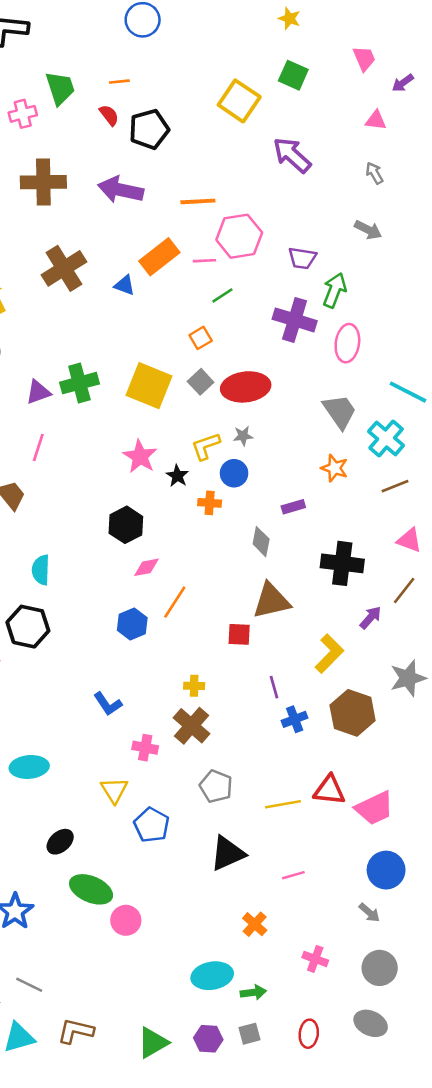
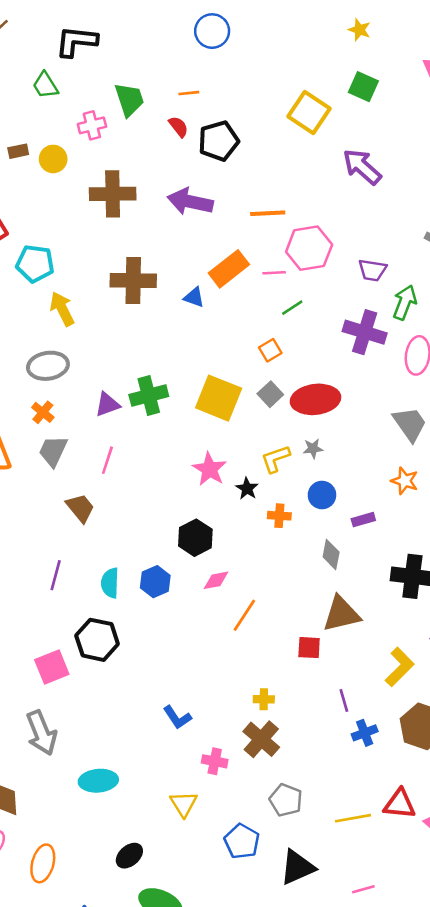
brown cross: (64, 268) -> (133, 280), turned 33
blue circle: (234, 473) -> (322, 495), moved
blue hexagon: (132, 624) -> (155, 582), moved
blue pentagon: (152, 825) -> (242, 841), moved

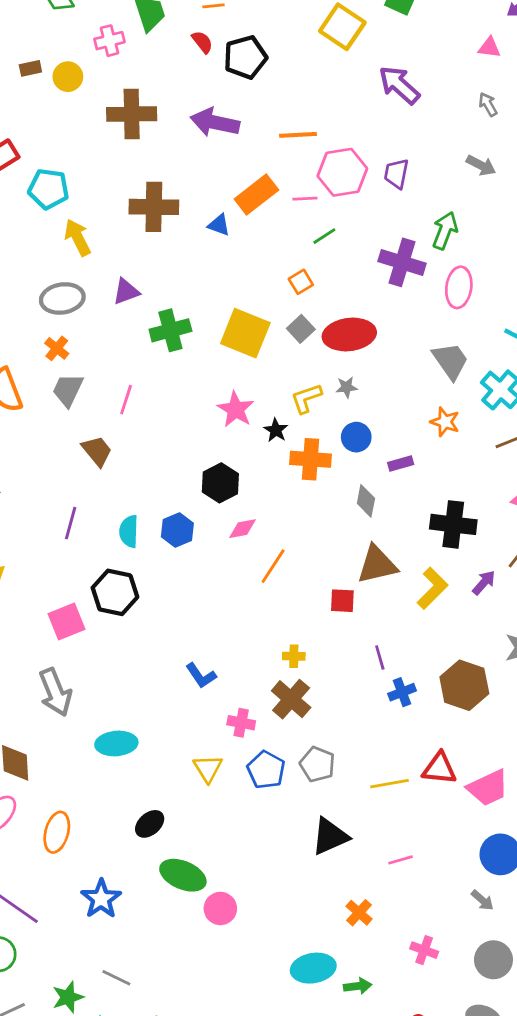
purple trapezoid: (372, 270) -> (396, 174), moved, turned 92
purple triangle: (107, 405) -> (126, 292), moved
orange cross: (279, 516) -> (310, 459), size x1.6
yellow L-shape: (400, 667) -> (432, 588), moved
blue pentagon: (242, 841) -> (266, 770), moved

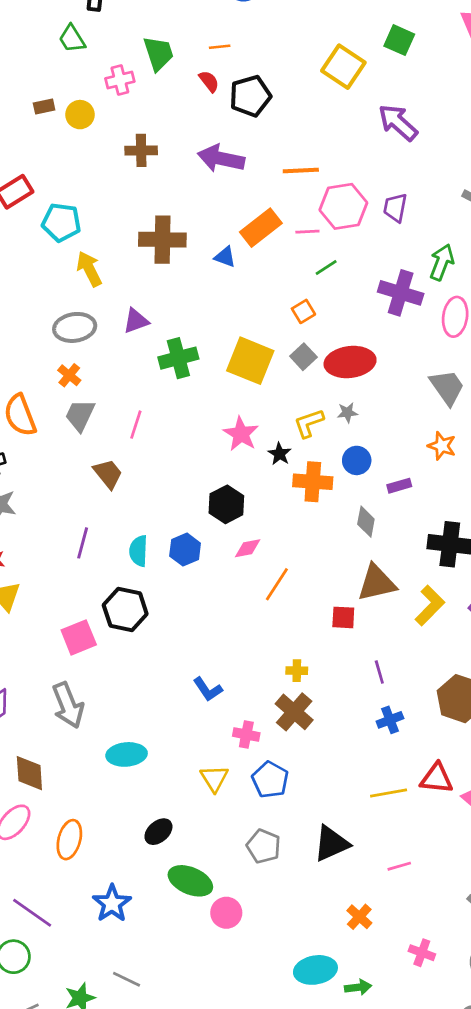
brown cross: (132, 114) -> (141, 150), size x0.7
blue cross: (402, 692) -> (390, 720), moved
gray pentagon: (317, 764) -> (264, 846), moved

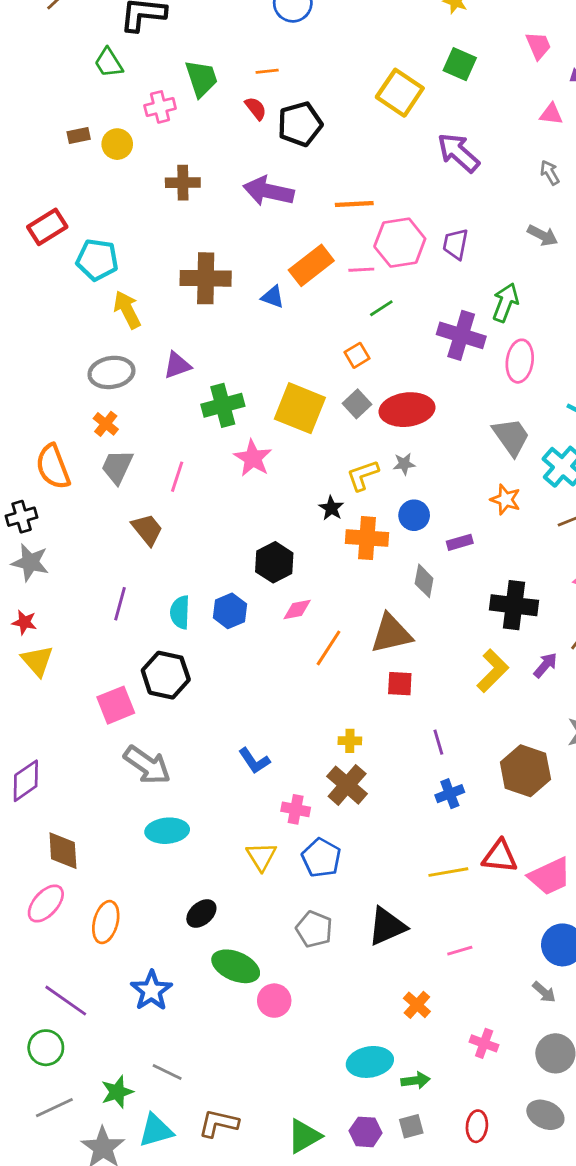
pink star: (241, 434) -> (253, 458), moved
brown triangle: (377, 583) -> (391, 634), moved
gray arrow: (68, 705) -> (147, 765), moved, turned -33

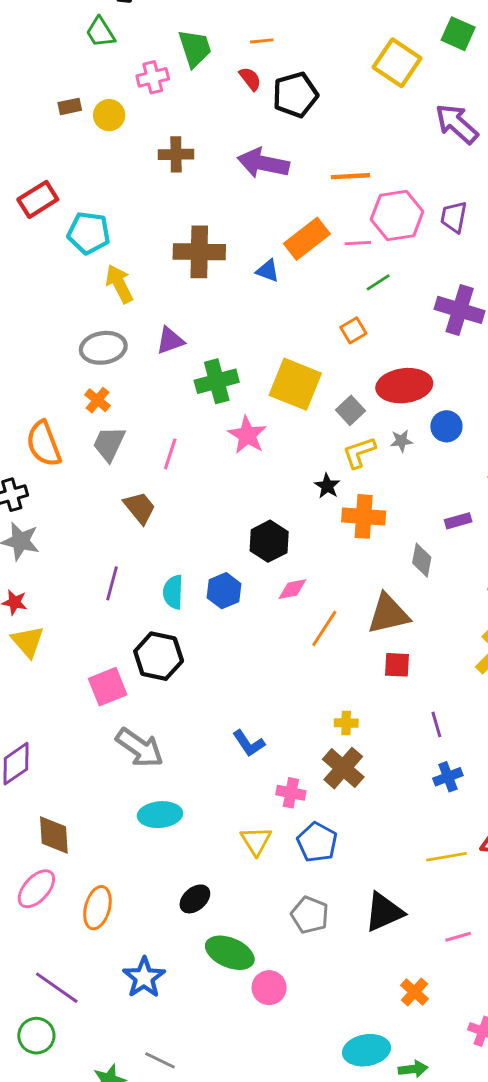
gray square: (357, 404) -> (351, 410), moved
blue circle: (414, 515) -> (446, 426), moved

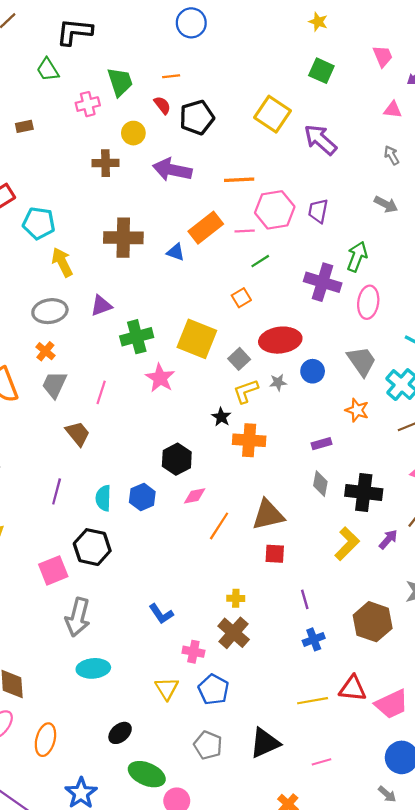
yellow square: (397, 63) -> (272, 114), moved
yellow circle: (109, 115) -> (133, 133), moved
gray diamond: (422, 560) -> (320, 484), moved
gray arrow: (140, 748) -> (78, 617), turned 69

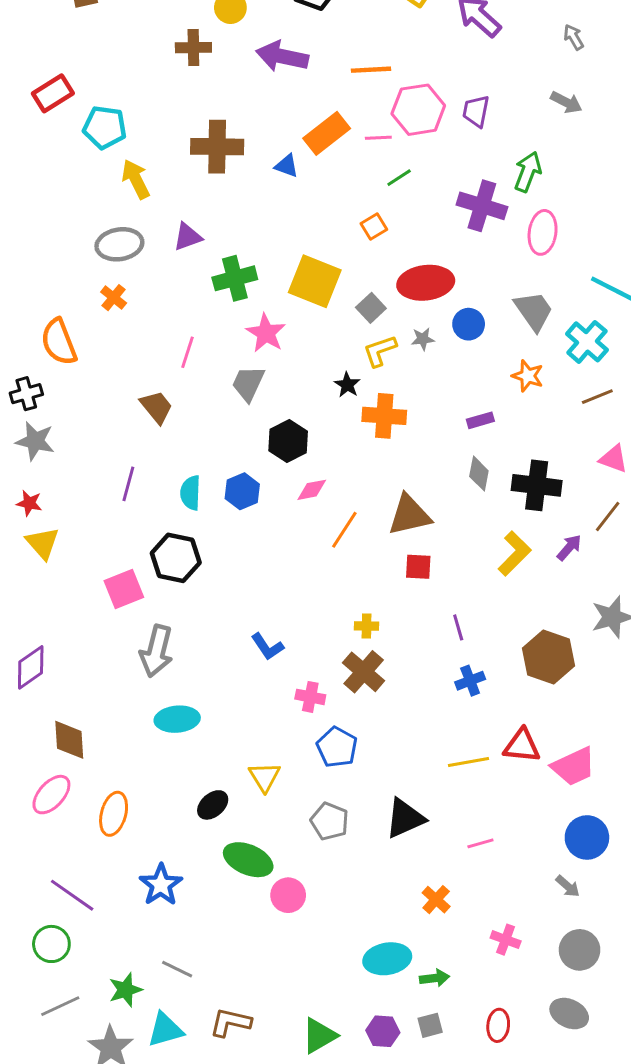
gray trapezoid: (54, 385) -> (248, 383), moved
yellow triangle: (167, 688) -> (264, 777), moved

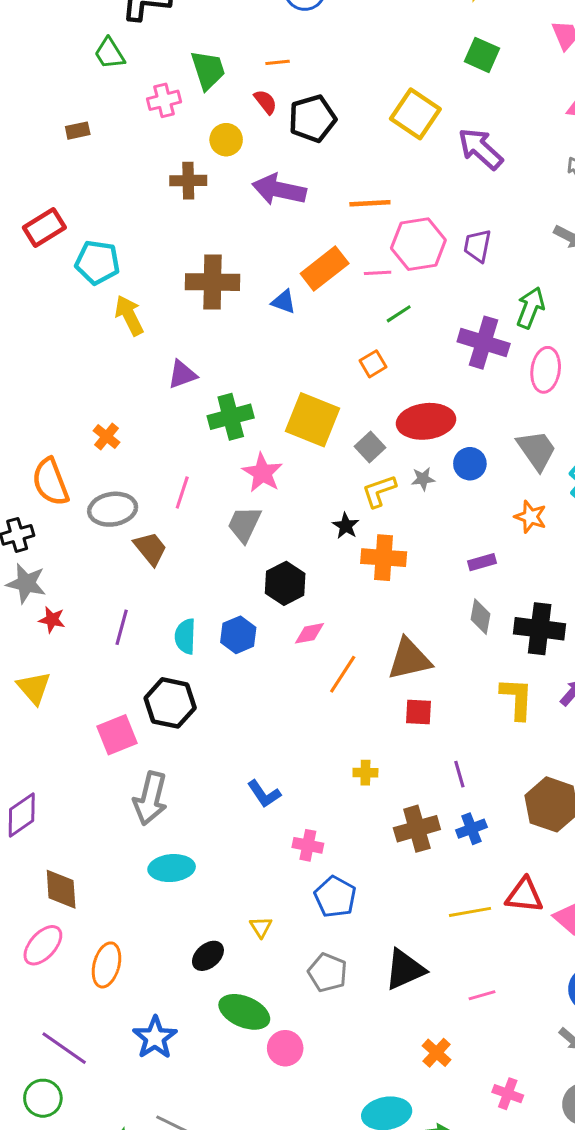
gray ellipse: (119, 244) -> (113, 509), moved
red star: (29, 503) -> (52, 620), moved
yellow L-shape: (514, 553) -> (517, 698), turned -42
brown cross: (364, 672) -> (417, 829), moved, turned 33
yellow triangle: (264, 777) -> (261, 927), size x0.7

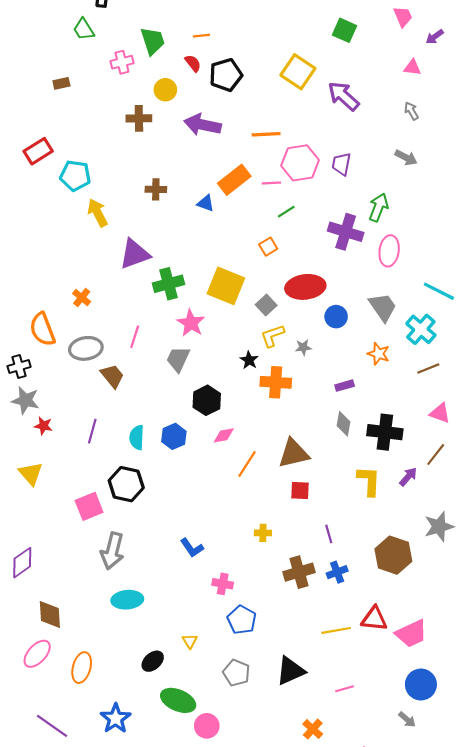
brown cross: (212, 282) -> (156, 189), size x0.6
purple triangle: (182, 374) -> (135, 254), size x1.5
gray star: (423, 479) -> (303, 347), moved

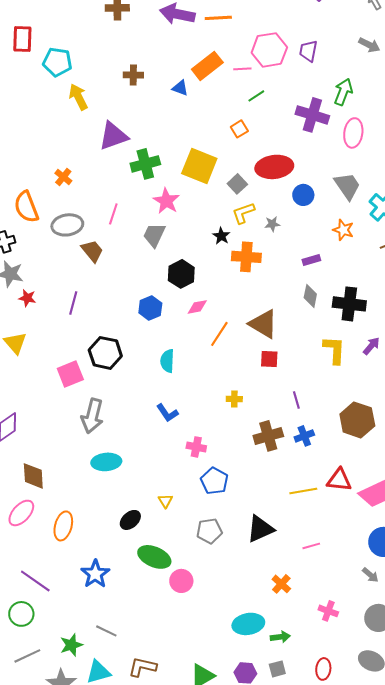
orange line: (266, 134) -> (218, 18), moved
red rectangle: (38, 151) -> (22, 39), turned -56
cyan semicircle: (137, 437) -> (167, 361), moved
brown triangle: (294, 453) -> (263, 324), turned 44
gray pentagon: (236, 673) -> (209, 531), turned -30

